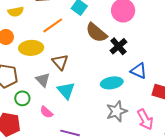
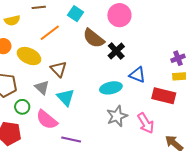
yellow ellipse: (31, 48) -> (29, 56), turned 30
pink semicircle: (46, 112) -> (47, 120), size x1.6

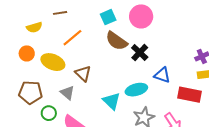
cyan square: (75, 14) -> (108, 17), moved, turned 35
cyan triangle: (66, 97) -> (112, 101), moved

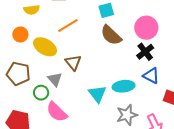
pink circle: (141, 16) -> (146, 28), moved
black cross: (140, 53) -> (145, 52), moved
green circle: (49, 113) -> (41, 93), moved

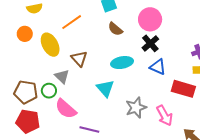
brown semicircle: (111, 35) -> (115, 29), size x0.7
yellow ellipse: (45, 47) -> (50, 45), turned 35
brown pentagon: (18, 74) -> (26, 92), moved
cyan ellipse: (124, 86) -> (122, 63), moved

